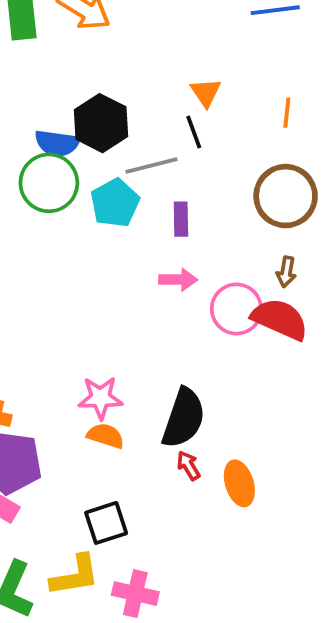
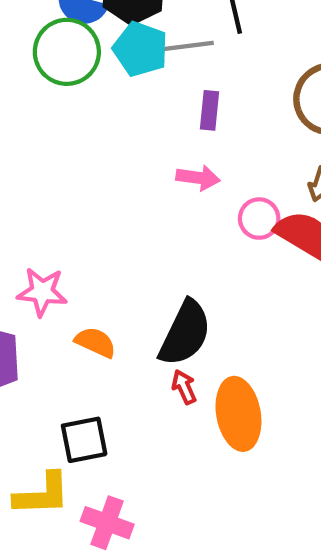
cyan pentagon: (115, 203) -> (140, 49), moved, turned -30
pink circle: (236, 309) -> (259, 219), size x0.7
pink star: (100, 398) -> (42, 292), moved
orange ellipse: (239, 483) -> (238, 414), size x1.4

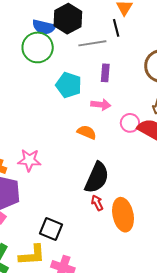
cyan pentagon: (140, 49) -> (69, 85), moved
orange semicircle: (95, 342) -> (87, 132), moved
black square: (84, 440) -> (51, 229), turned 35

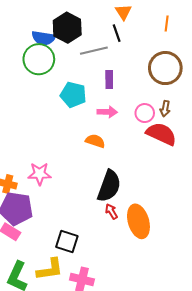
pink circle: (130, 123) -> (145, 113), moved

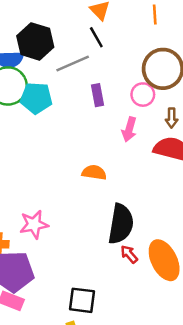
cyan pentagon: (73, 95) -> (36, 98), moved
pink arrow: (107, 112) -> (129, 129), moved, turned 114
pink circle: (145, 113) -> (143, 95), moved

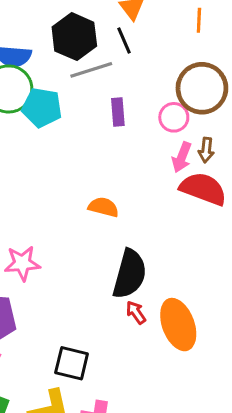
black hexagon: (35, 41) -> (74, 37), moved
pink arrow: (129, 129) -> (182, 157), moved

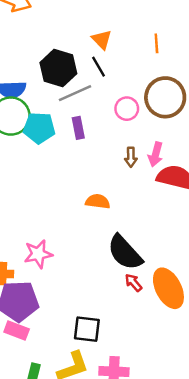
purple rectangle: (118, 112) -> (78, 128), moved
pink circle: (174, 117) -> (127, 109), moved
brown arrow: (206, 150) -> (131, 157), moved
black semicircle: (130, 274) -> (125, 252), turned 129

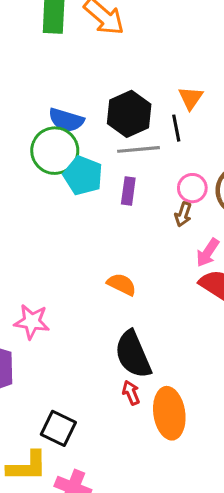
brown arrow: (131, 157) -> (183, 214), moved

